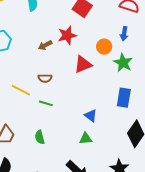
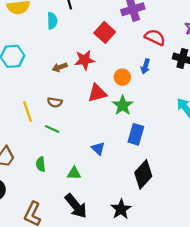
green star: (123, 63) -> (123, 105), moved
yellow line: (21, 90) -> (28, 111), turned 36
green triangle: (86, 138) -> (74, 173), moved

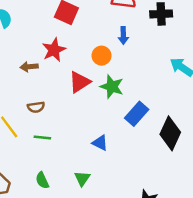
brown arrow: (60, 67) -> (29, 67), turned 32
blue rectangle: (136, 134) -> (137, 114), turned 42
green triangle: (74, 173) -> (82, 179), turned -40
black diamond: (143, 174) -> (170, 133), moved

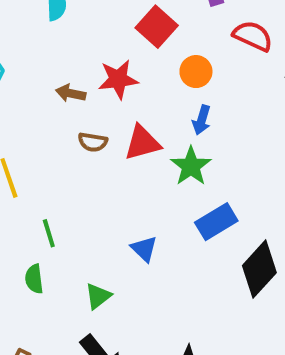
blue arrow: (123, 36) -> (202, 120), moved
orange circle: (102, 56) -> (196, 72), moved
brown semicircle: (36, 107) -> (93, 142), moved
green line: (42, 137) -> (49, 233), moved, turned 49

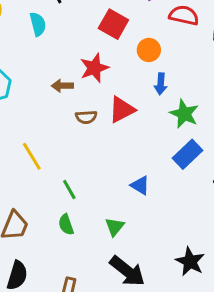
green star: (191, 166) -> (184, 114), moved

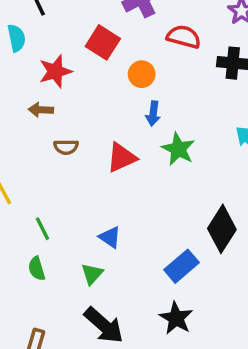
red star: (94, 68) -> (55, 71), moved
red triangle: (122, 110) -> (122, 158), moved
blue rectangle: (187, 154) -> (181, 266), moved
blue triangle: (140, 185) -> (110, 237), moved

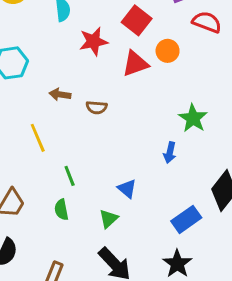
brown arrow: (41, 110) -> (60, 95), moved
blue arrow: (153, 114) -> (170, 153), moved
red triangle: (122, 158) -> (135, 64), moved

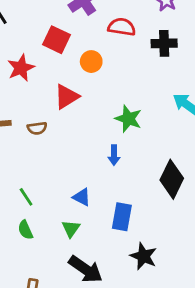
red triangle: (135, 64) -> (67, 97), moved
blue rectangle: (186, 219) -> (122, 217), moved, turned -32

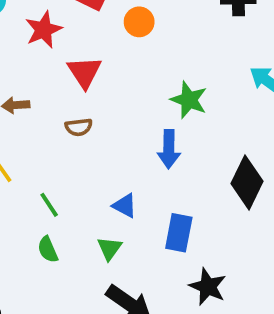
red triangle: (67, 97) -> (84, 72), moved, turned -32
brown semicircle: (37, 128) -> (79, 127), moved
blue arrow: (114, 155) -> (169, 149), size x1.4

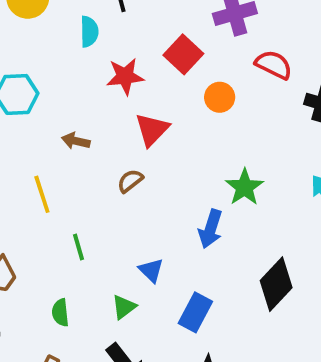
brown semicircle: (79, 127) -> (130, 181), turned 132
green semicircle: (48, 249) -> (60, 313), moved

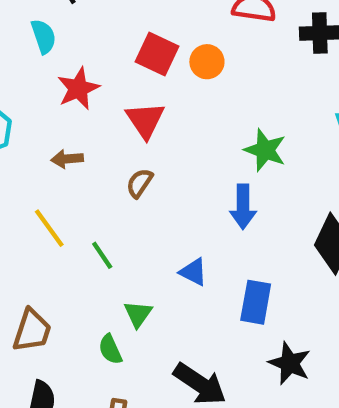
red square: (183, 54) -> (157, 54), moved
red star: (125, 76) -> (78, 89), moved
green line: (79, 247) -> (102, 255), moved
green triangle: (124, 307) -> (138, 314), moved

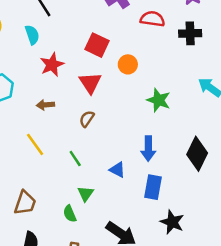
orange circle: (207, 62) -> (128, 64), moved
blue arrow: (243, 207) -> (148, 149), moved
green line: (102, 255) -> (75, 159), moved

